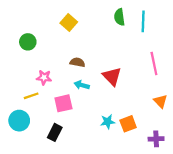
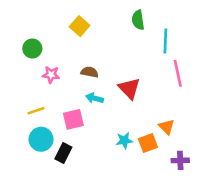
cyan line: (143, 21) -> (165, 41), moved
pink star: (44, 77) -> (51, 75), moved
orange triangle: (160, 101) -> (167, 127), moved
cyan circle: (19, 121) -> (41, 139), moved

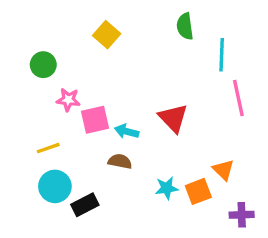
brown semicircle: (90, 72) -> (120, 161), moved
pink square: (73, 119) -> (95, 120), moved
black rectangle: (63, 153) -> (85, 205), turned 36

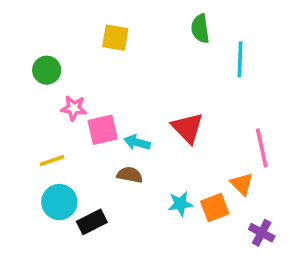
yellow square: (107, 35) -> (115, 38), turned -32
pink line: (238, 98) -> (262, 148), moved
purple cross: (242, 215) -> (262, 233), turned 30

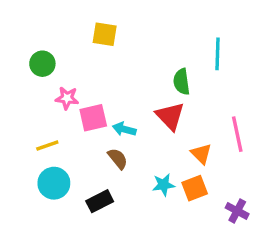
green semicircle: (200, 29) -> (182, 82), moved
brown semicircle: (130, 175) -> (118, 159), turned 40
orange triangle: (242, 184) -> (201, 154), moved
black rectangle: (92, 222) -> (100, 201), moved

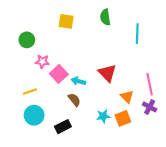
green semicircle: (182, 82) -> (105, 17), moved
pink square: (93, 118) -> (59, 74), turned -30
purple cross: (237, 211) -> (150, 107), moved

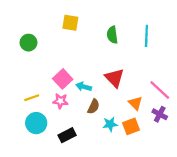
green semicircle: (105, 17) -> (112, 35), moved
pink star: (42, 62) -> (60, 101), moved
pink line: (150, 84) -> (160, 90), turned -35
brown semicircle: (74, 100) -> (94, 107), moved, turned 64

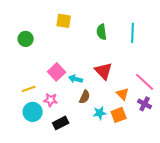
pink star: (60, 101) -> (51, 100), moved

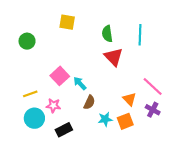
red triangle: (104, 71) -> (114, 57), moved
cyan arrow: (76, 79) -> (80, 83), turned 32

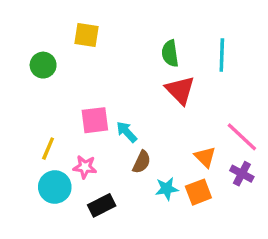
yellow square: (67, 22) -> (87, 35), moved
pink square: (60, 76) -> (95, 120), turned 36
yellow line: (30, 94) -> (48, 149), turned -48

